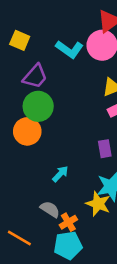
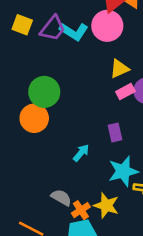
purple trapezoid: (35, 76) -> (53, 28), moved
cyan arrow: (60, 174) -> (81, 153), moved
yellow star: (98, 204) -> (106, 205), moved

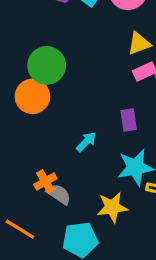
yellow star: (106, 205) -> (112, 207), turned -30
orange cross: (81, 210) -> (45, 182), moved

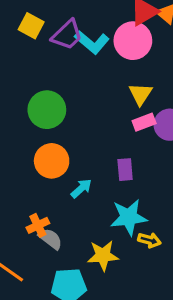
yellow triangle: (139, 44) -> (141, 94), turned -40
orange circle: (32, 96) -> (52, 161), moved

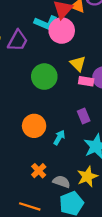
cyan L-shape: (92, 42) -> (46, 23), moved
green circle: (47, 110) -> (44, 77), moved
pink rectangle: (144, 122) -> (86, 81), turned 48
gray semicircle: (50, 239) -> (61, 182), moved

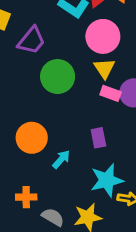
pink circle: (62, 31) -> (103, 36), moved
purple trapezoid: (18, 41) -> (32, 41), moved
orange cross: (39, 171) -> (26, 197), turned 32

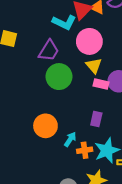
purple trapezoid: (32, 41) -> (49, 51), moved
purple rectangle: (98, 138) -> (96, 119), turned 32
orange cross: (26, 197) -> (85, 150), moved

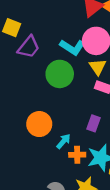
cyan L-shape: (64, 22) -> (72, 47), moved
purple trapezoid: (49, 51) -> (29, 47), moved

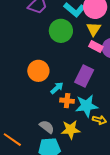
purple rectangle: (94, 123) -> (84, 76), size x1.5

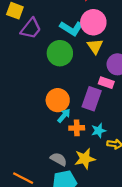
pink rectangle: (96, 46) -> (106, 83), moved
orange circle: (38, 71) -> (58, 100), moved
cyan star: (87, 106) -> (99, 131), size x0.6

